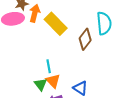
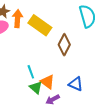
brown diamond: (85, 39) -> (64, 45), moved
cyan line: (49, 66) -> (31, 72), moved

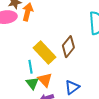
yellow rectangle: (40, 25) -> (44, 52), moved
blue triangle: (76, 84) -> (72, 87), turned 49

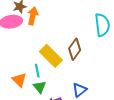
orange triangle: (45, 80) -> (19, 80), moved

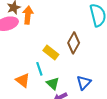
yellow rectangle: (51, 56) -> (51, 52), size x0.7
green triangle: (40, 87) -> (53, 83), moved

